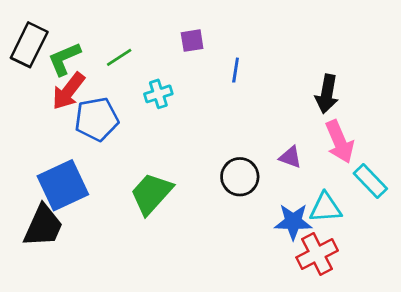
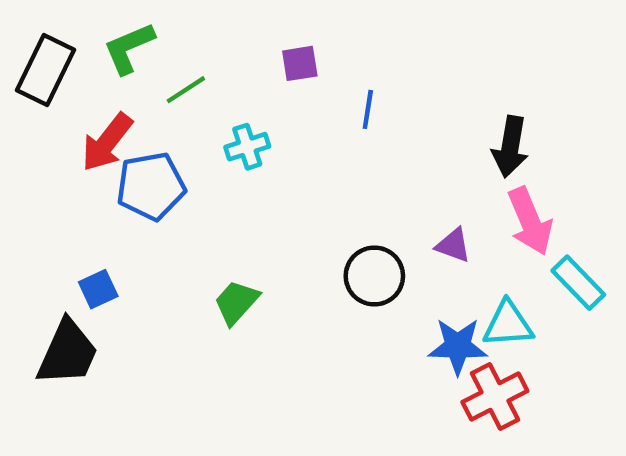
green L-shape: (64, 59) -> (129, 48), moved
blue square: (63, 185) -> (98, 289), size x0.5
green trapezoid: (151, 194) -> (236, 302), size x0.7

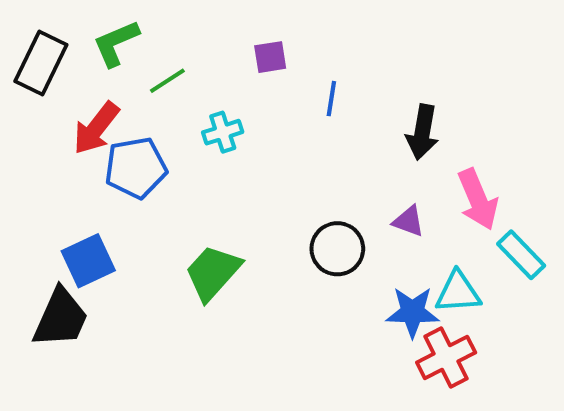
black arrow: (510, 147) -> (422, 132), moved
blue square: (98, 289) -> (88, 261), size x1.5
green trapezoid: (236, 302) -> (213, 273), size x1.4

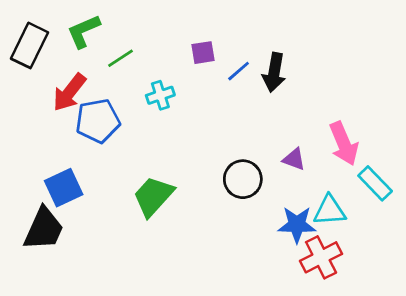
purple square: (270, 57) -> (203, 53), moved
blue line: (331, 99) -> (239, 71), turned 40
black arrow: (422, 132) -> (274, 72), moved

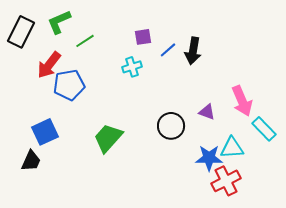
cyan cross: (160, 95) -> (132, 67), moved
black trapezoid: (44, 229) -> (31, 161), size x0.7

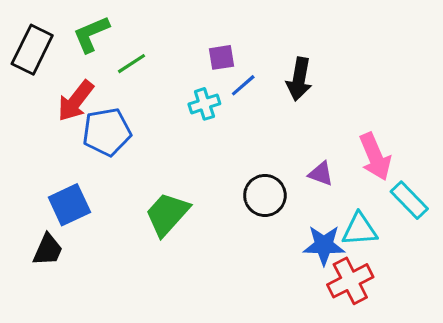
blue line: (168, 50) -> (243, 85), moved

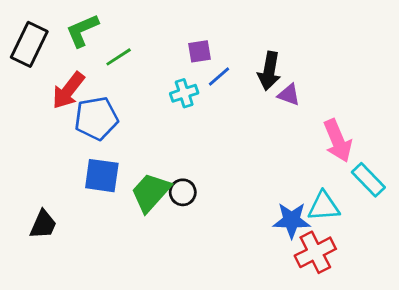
purple triangle: (321, 174) -> (289, 95), moved
black circle: (265, 195) -> (183, 192), moved, size x0.7
blue square: (69, 205) -> (102, 176), moved, turned 33

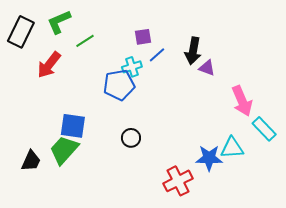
blue pentagon: (96, 118) -> (119, 85), moved
green trapezoid: (151, 192) -> (64, 150), moved
red cross: (315, 252) -> (178, 181), moved

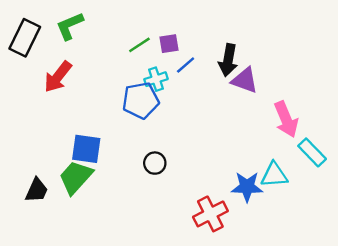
green line: (85, 41) -> (139, 45), moved
purple triangle: (207, 68) -> (245, 80), size x1.4

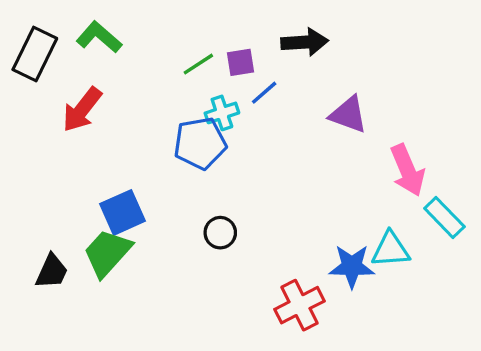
green L-shape: (70, 26) -> (99, 37), turned 64
black arrow: (228, 60) -> (305, 42), moved, turned -104
blue square: (86, 149) -> (122, 212), turned -32

